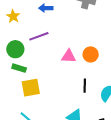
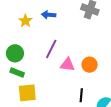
yellow star: (13, 16) -> (25, 21), moved
purple line: (39, 36) -> (51, 49), moved, turned -48

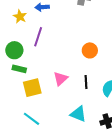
purple line: (51, 49) -> (38, 37), moved
pink triangle: (68, 65) -> (61, 79), moved, turned -42

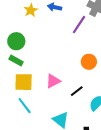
purple line: (38, 37) -> (79, 25), moved
black line: (86, 82) -> (77, 91), turned 40
cyan line: (32, 119) -> (25, 106), moved

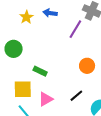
green rectangle: (16, 60) -> (40, 71), moved
pink triangle: (53, 81) -> (46, 99), moved

